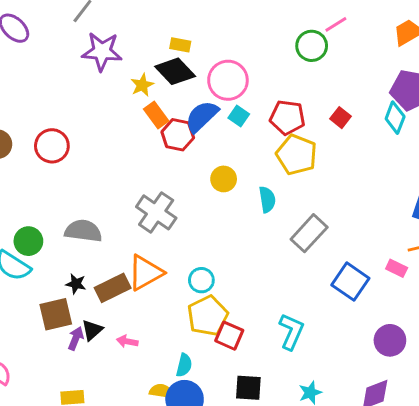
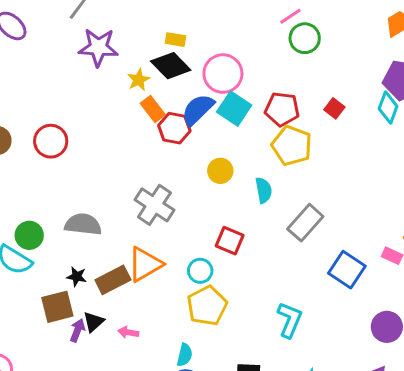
pink line: (336, 24) -> (290, 16), moved
cyan square: (239, 116) -> (234, 109), size x1.6
red square: (229, 336) -> (230, 241), moved

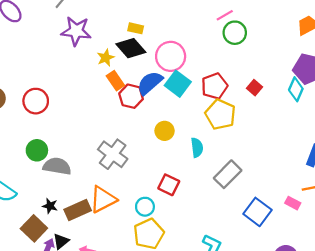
red pentagon: (282, 109) -> (214, 86), turned -30
green circle: (29, 235) -> (37, 150), moved
brown square: (57, 307) -> (34, 228), turned -35

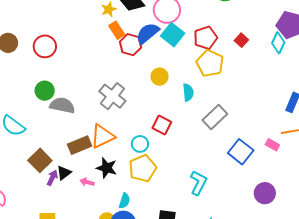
black star: (50, 206) -> (107, 168), moved, size x1.5

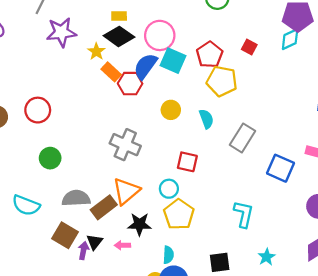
cyan diamond: (278, 43) -> (290, 39), turned 55
gray semicircle: (62, 105) -> (76, 198), moved

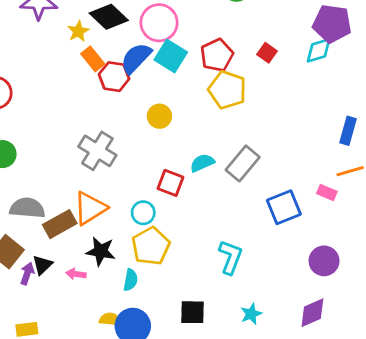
cyan semicircle: (206, 119) -> (202, 163), moved, turned -102
blue square: (280, 168) -> (284, 207), turned 36
cyan semicircle: (168, 255) -> (131, 280), moved

